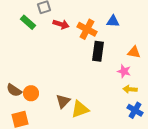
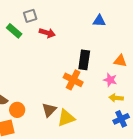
blue triangle: (113, 21) -> (99, 21), moved
orange cross: (87, 29) -> (73, 80), moved
orange circle: (31, 93) -> (17, 110), moved
blue cross: (135, 110) -> (121, 119), turned 35

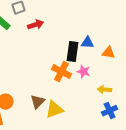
blue triangle: (99, 21) -> (88, 43), moved
red arrow: (47, 33) -> (36, 25), turned -35
pink star: (110, 80) -> (84, 72), moved

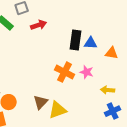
black rectangle: (73, 52) -> (76, 40), moved

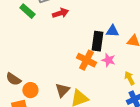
black rectangle: (76, 40) -> (97, 41), moved
yellow arrow: (108, 90) -> (129, 78), turned 56

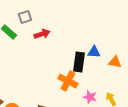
pink star: (108, 60) -> (90, 97), moved

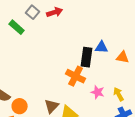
gray square: (25, 17) -> (33, 12), turned -32
red arrow: (42, 34) -> (55, 12), moved

